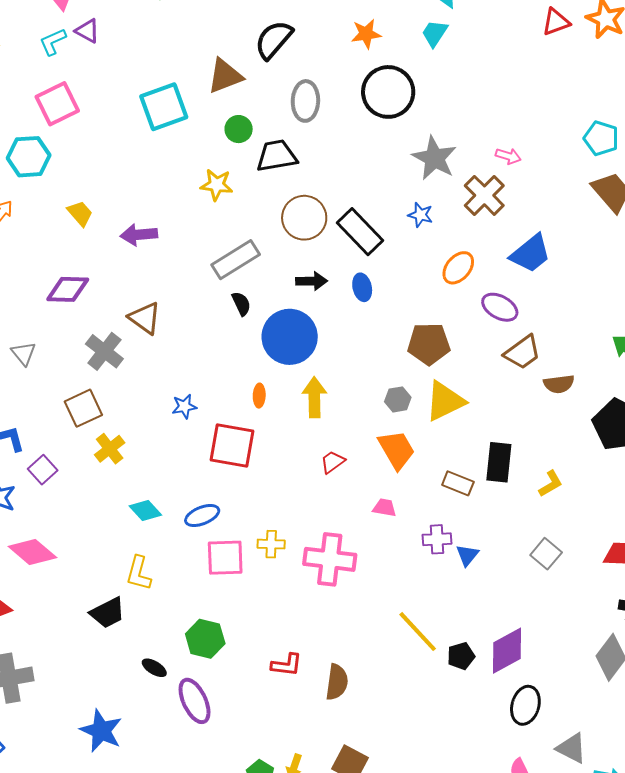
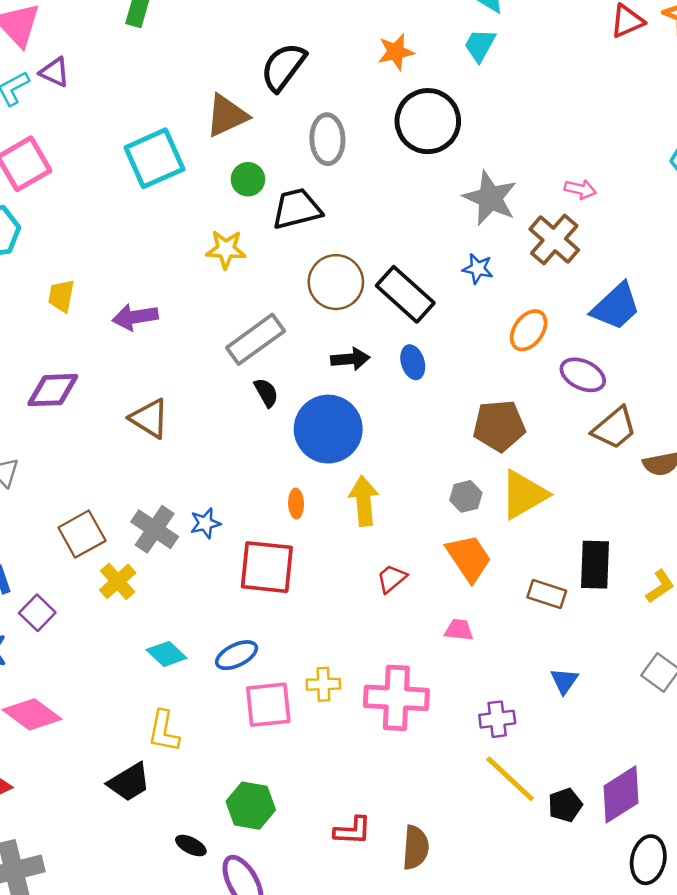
yellow trapezoid: (80, 213) -> (61, 296), turned -124
gray cross: (104, 351) -> (155, 529), moved
purple cross: (437, 539) -> (497, 719), moved

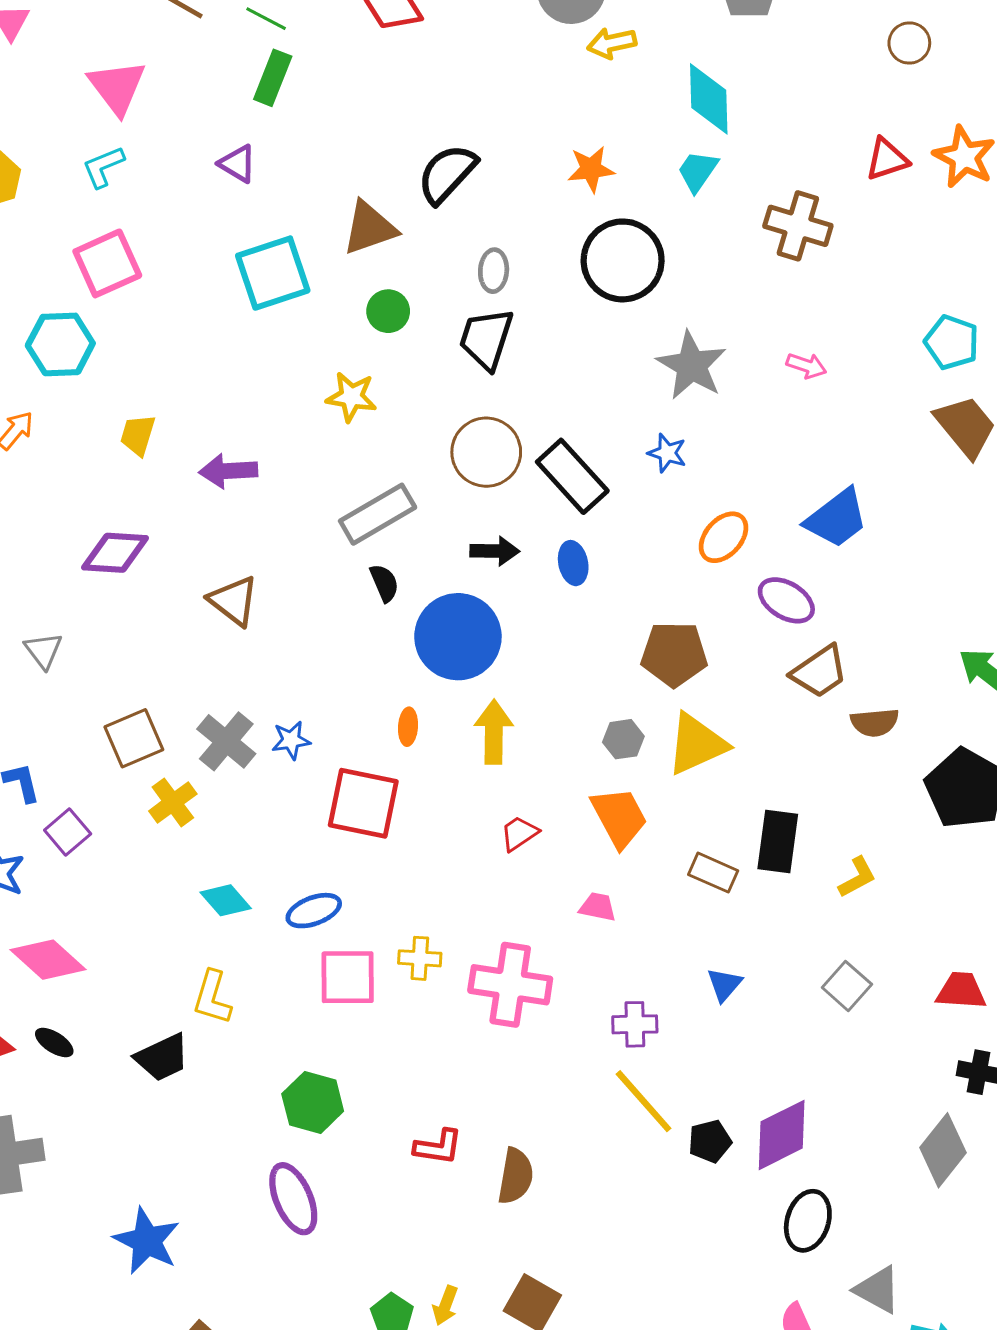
purple triangle: (55, 72) -> (238, 164), moved
gray ellipse: (327, 139) -> (494, 271), size x0.7
black trapezoid: (297, 209) -> (486, 339), moved, turned -64
brown cross: (554, 239) -> (798, 226), moved, turned -30
black ellipse: (191, 846) -> (54, 1043), moved

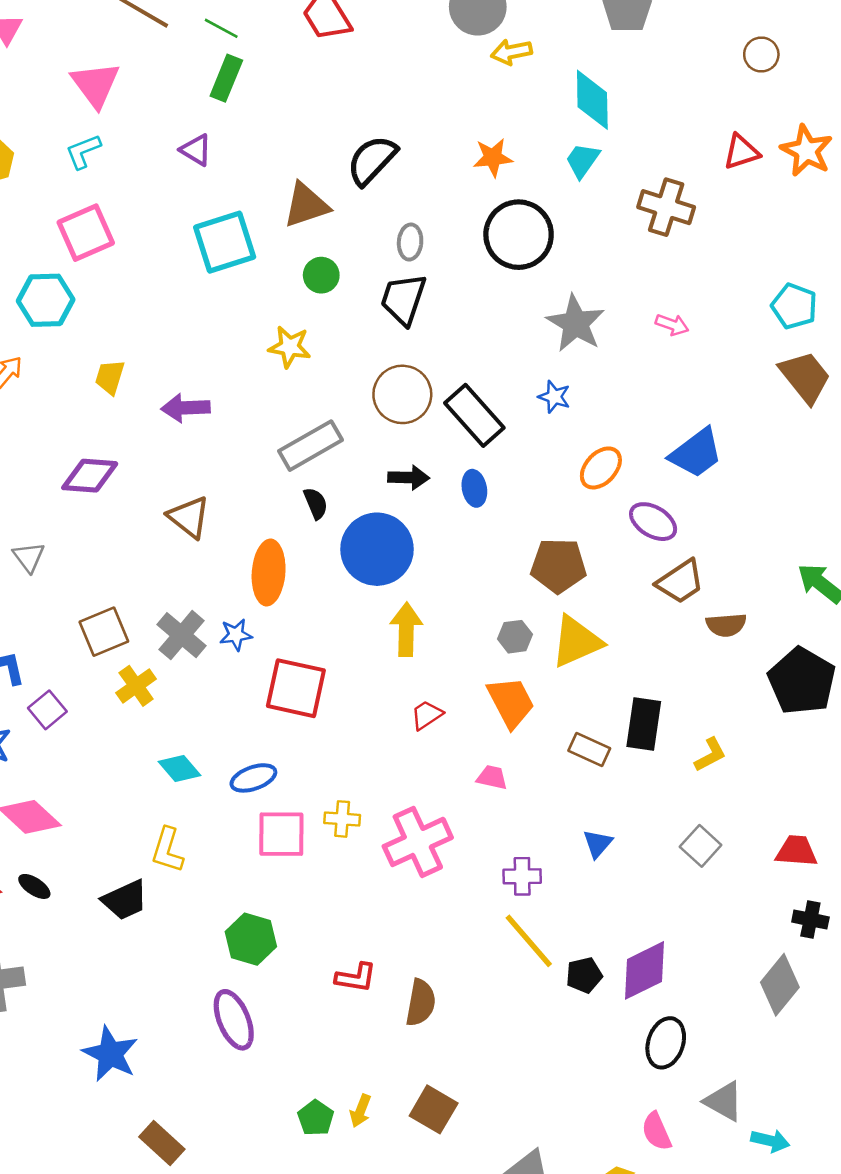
orange ellipse: (408, 727) -> (269, 572), moved, size x2.0
pink cross: (510, 985) -> (418, 842), turned -34

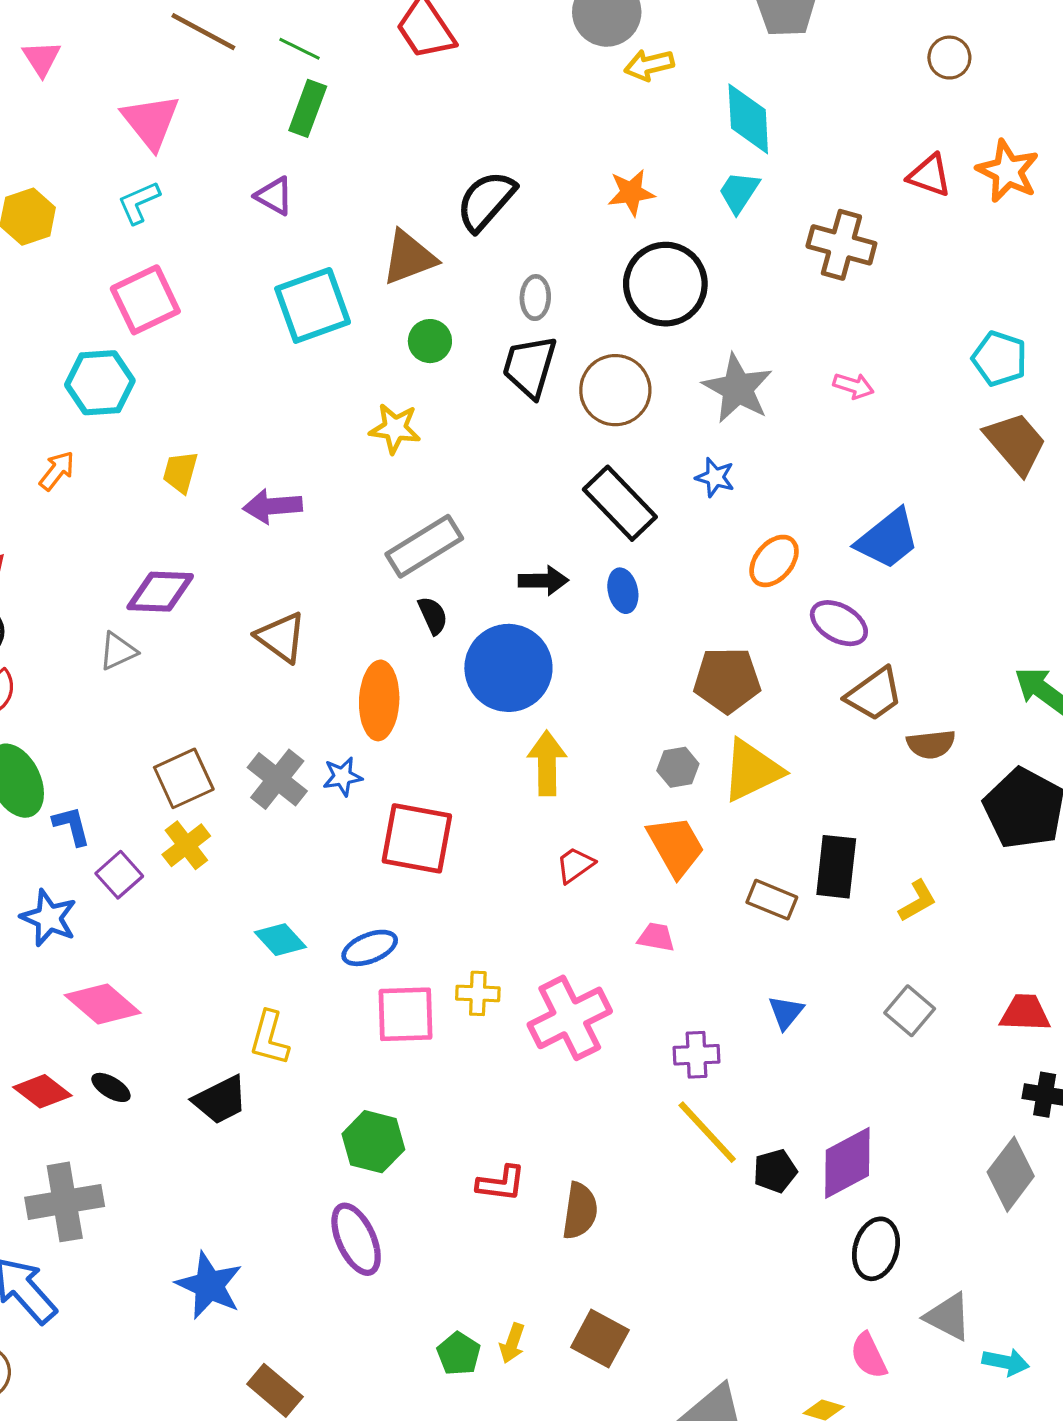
red triangle: (741, 152) -> (930, 175), turned 39
brown circle: (402, 394) -> (615, 390), moved
gray triangle: (29, 557) -> (118, 651), moved, turned 44
yellow cross: (136, 686) -> (186, 845), moved

